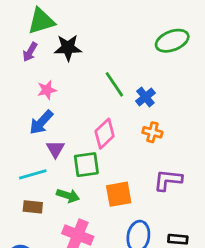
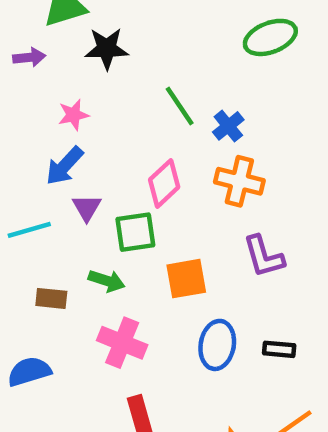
purple arrow: (30, 52) -> (29, 57), moved, turned -126
orange cross: (152, 132) -> (239, 181), size x1.5
cyan line: (33, 174) -> (29, 230), moved
purple L-shape: (168, 180) -> (264, 256), turned -112

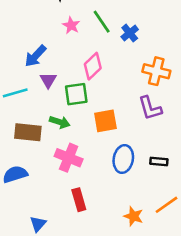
pink star: (73, 115) -> (71, 25), moved, turned -30
orange cross: (239, 181) -> (156, 71), moved
brown rectangle: (51, 298) -> (28, 132), size x1.5

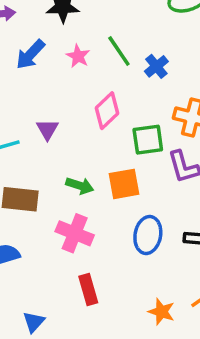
blue arrow: (36, 56) -> (30, 54), moved
green square: (76, 94) -> (148, 140), moved
green arrow: (60, 122) -> (80, 186), moved

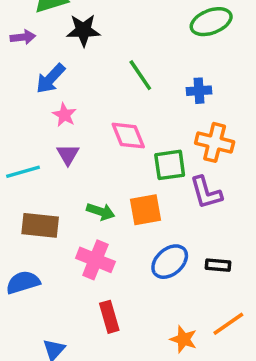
pink star: (78, 56) -> (64, 115), moved
blue cross: (156, 66) -> (199, 91), moved, turned 35
pink diamond: (107, 111) -> (128, 136), turned -69
blue ellipse: (148, 235) -> (170, 262), turned 39

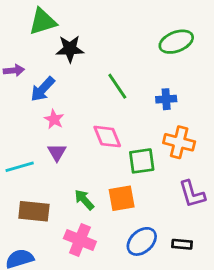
purple arrow: (23, 37) -> (14, 70), moved
purple L-shape: (206, 193) -> (192, 194), moved
green arrow: (101, 212) -> (84, 200), turned -150

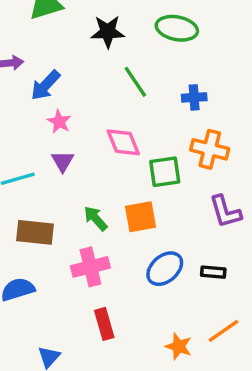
green ellipse: (176, 42) -> (177, 28), moved, turned 32
black star: (70, 49) -> (108, 32), moved
pink cross: (80, 240) -> (90, 267), turned -36

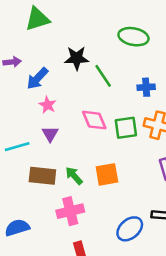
black star: (108, 32) -> (77, 58), moved
green square: (165, 172) -> (126, 128), moved
brown rectangle: (35, 232) -> (42, 176), moved
blue ellipse: (165, 269) -> (130, 229), moved

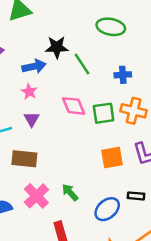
blue arrow: (37, 78) -> (34, 66), moved, turned -145
orange square: (107, 174) -> (112, 158), moved
green arrow: (74, 176) -> (70, 192), moved
pink cross: (70, 211) -> (36, 196), moved, turned -30

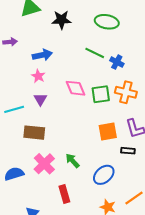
black star: (57, 47) -> (61, 20), moved
green line: (82, 64) -> (95, 53), moved, turned -30
blue cross: (123, 75) -> (117, 62), turned 32
black rectangle: (136, 196) -> (128, 151), moved

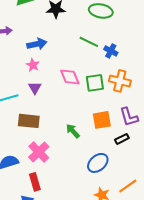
black rectangle: (128, 151) -> (122, 139), turned -32
green arrow: (73, 161) -> (73, 131), moved
red rectangle: (64, 194) -> (35, 182), moved

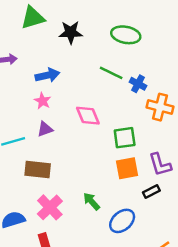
orange cross: (120, 81) -> (160, 107), moved
green square: (95, 83) -> (125, 138), moved
purple triangle: (35, 88) -> (45, 129), turned 40
green arrow: (73, 131) -> (91, 201), moved

